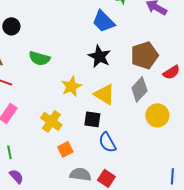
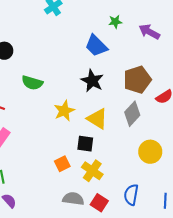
yellow circle: (157, 115) -> (150, 152), moved
yellow cross: (51, 121) -> (92, 171), moved
blue semicircle: (107, 142) -> (131, 195), moved, turned 40
orange square: (65, 149) -> (62, 164), moved

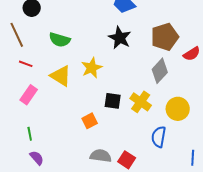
yellow triangle: (97, 119) -> (61, 76), moved
yellow cross: (92, 171) -> (141, 102), moved
blue semicircle: (131, 195) -> (159, 137), moved

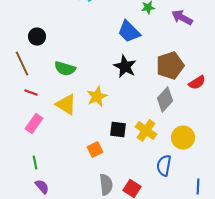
gray semicircle: (101, 156) -> (106, 185), turned 75

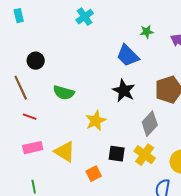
gray diamond: (165, 100) -> (150, 124), moved
yellow triangle: (66, 105) -> (65, 152), moved
pink rectangle: (34, 124) -> (33, 148), turned 42

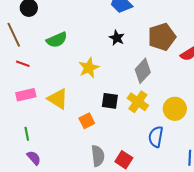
black star: (124, 91) -> (117, 38), size x0.7
green semicircle: (64, 93) -> (57, 40), turned -40

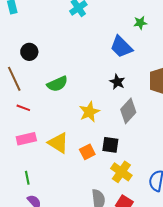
gray diamond: (143, 71) -> (128, 111), moved
yellow cross: (138, 102) -> (121, 172), moved
orange square: (87, 121) -> (87, 152), moved

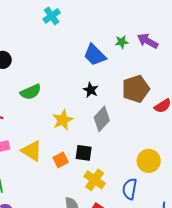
green star: (140, 23) -> (122, 42), moved

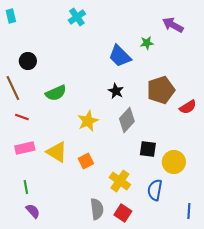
purple arrow: (148, 41) -> (173, 25), moved
black square: (84, 153) -> (148, 149), moved

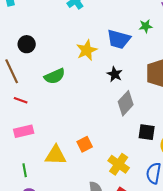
blue trapezoid: (120, 56) -> (119, 39), turned -30
yellow star: (88, 121) -> (87, 50), moved
yellow triangle: (57, 152) -> (56, 155), moved, turned -30

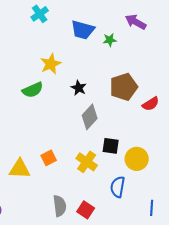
blue trapezoid: (119, 39) -> (83, 30), moved
green semicircle: (55, 76) -> (33, 90), moved
yellow cross: (119, 164) -> (87, 162), moved

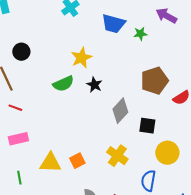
black star: (79, 88) -> (94, 85), moved
black square: (111, 146) -> (147, 126), moved
orange square: (49, 158) -> (77, 161), moved

